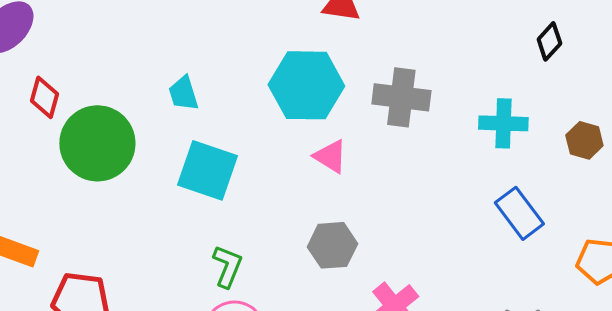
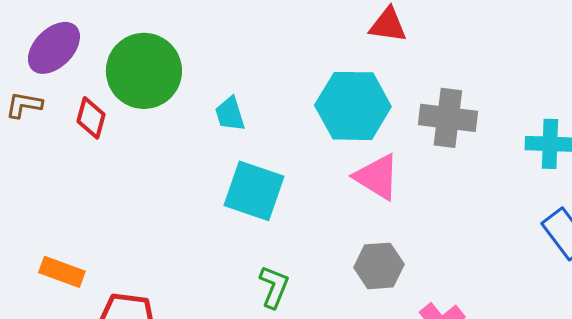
green circle: (97, 143) -> (144, 71), moved
pink triangle: (330, 156) -> (377, 177), size x1.4

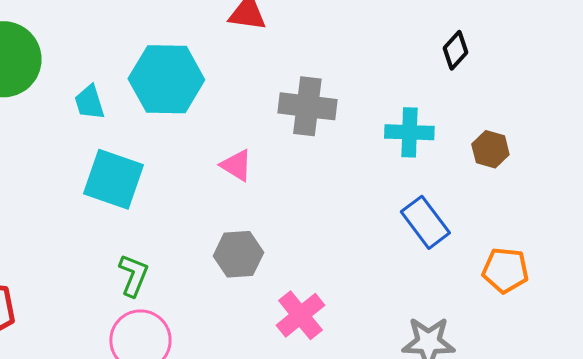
cyan hexagon: (353, 106) -> (166, 79), moved
pink triangle: (377, 177) -> (236, 165), size x0.7

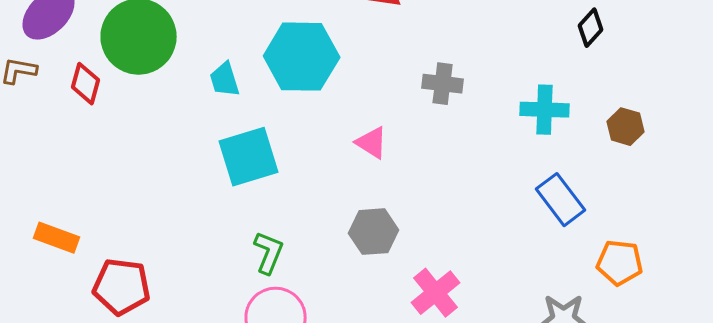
gray cross: (307, 106) -> (443, 84), size x0.7
cyan square: (113, 179) -> (249, 157), turned -36
orange pentagon: (505, 270) -> (620, 263), moved

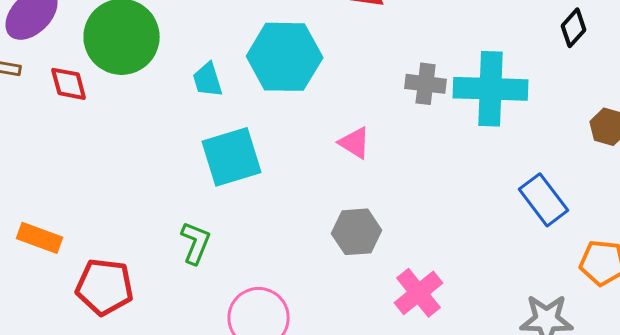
red diamond: (86, 84) -> (69, 84), turned -30
cyan cross: (545, 110) -> (491, 89), moved, size x1.5
green L-shape: (269, 253) -> (196, 243), moved

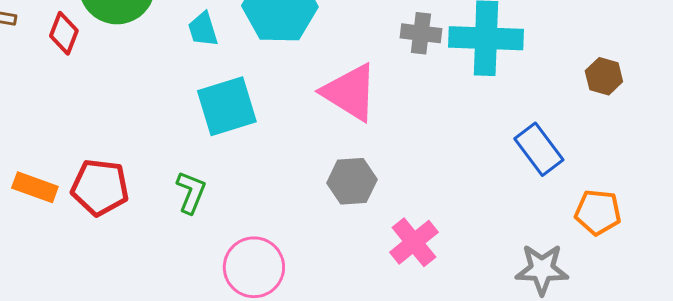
red diamond: (69, 84) -> (64, 33), turned 36
pink triangle: (355, 143) -> (350, 92), size x1.8
red pentagon: (105, 287) -> (100, 187), moved

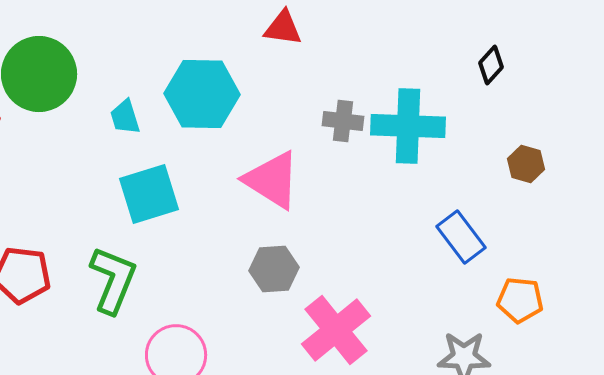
green L-shape: (191, 192) -> (113, 280), size x1.6
pink cross: (414, 242) -> (336, 330), size x1.4

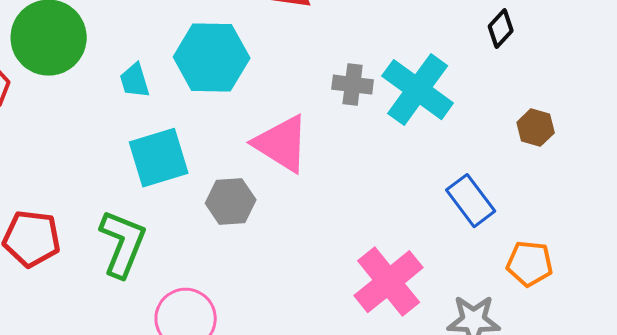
cyan cross: (408, 126) -> (418, 90), turned 34
gray hexagon: (274, 269) -> (231, 202), moved
pink cross: (336, 330) -> (389, 282), moved

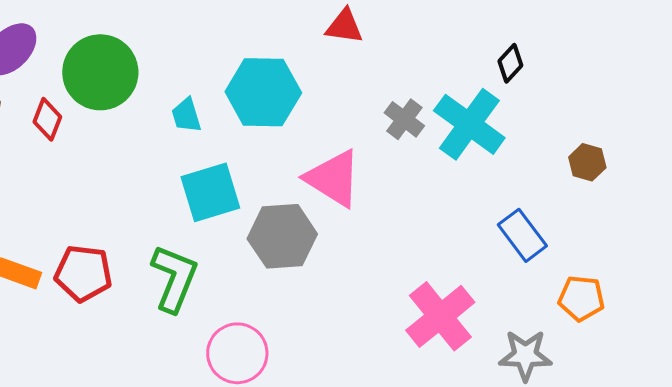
black diamond: (501, 29) -> (510, 63), moved
gray cross: (353, 85) -> (404, 119), turned 30
gray hexagon: (231, 202) -> (282, 236), size x1.4

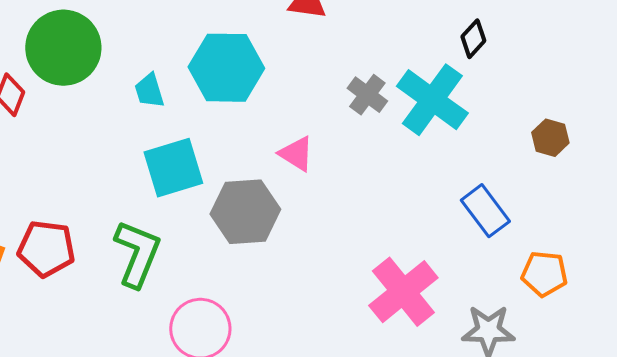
pink triangle: (333, 178) -> (296, 154), size x0.6

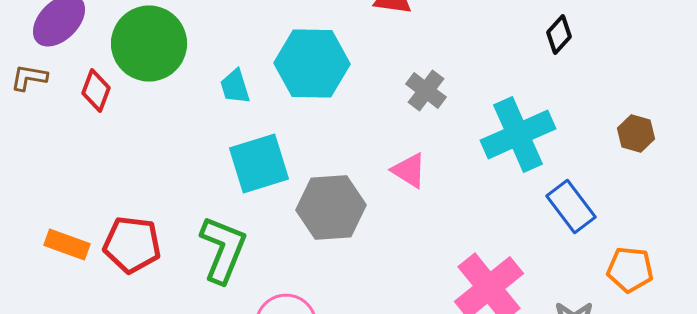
gray cross: (367, 95) -> (426, 91), moved
cyan cross: (432, 100) -> (518, 135), moved, turned 30
pink triangle: (296, 154) -> (409, 171), moved

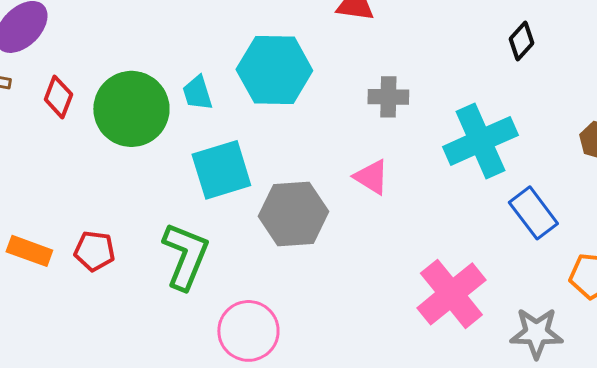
green circle: (149, 44) -> (131, 109), moved
gray cross: (426, 91) -> (388, 97), turned -36
red pentagon: (132, 245) -> (94, 251), size x0.7

